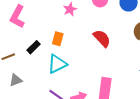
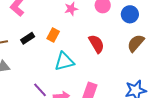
cyan triangle: (57, 64) -> (64, 61), moved

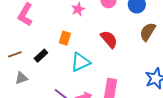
black rectangle: (28, 38) -> (41, 56), moved

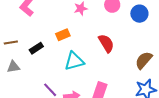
brown semicircle: (148, 32) -> (144, 60), moved
orange rectangle: (65, 38) -> (63, 35), turned 40

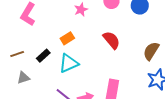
cyan triangle: (74, 61) -> (69, 63), moved

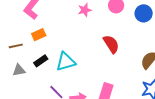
orange rectangle: (67, 38) -> (39, 35), moved
black rectangle: (43, 56) -> (41, 61), moved

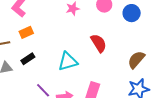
cyan triangle: (66, 62) -> (68, 61), moved

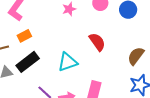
black rectangle: (28, 59) -> (28, 62), size x1.6

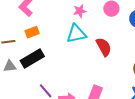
cyan triangle: (68, 62) -> (76, 34), moved

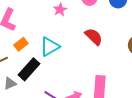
cyan triangle: (76, 34) -> (50, 47), moved

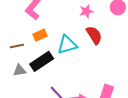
red semicircle: (94, 37) -> (94, 35), moved

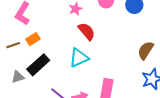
cyan triangle: (67, 45) -> (79, 58), moved
brown line: (17, 46) -> (13, 45), moved

